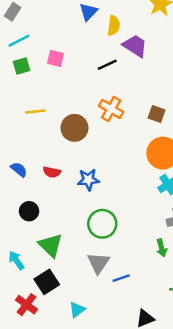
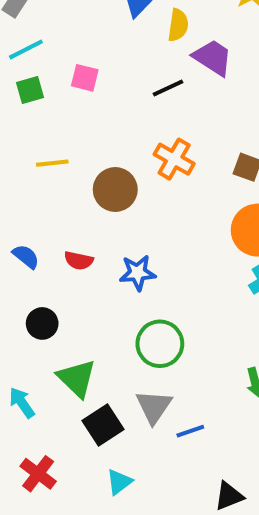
black square: (47, 282) -> (103, 425), moved

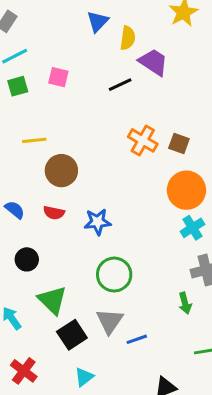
orange cross: (174, 159) -> (143, 140), moved
brown circle: (115, 189) -> (61, 171), moved

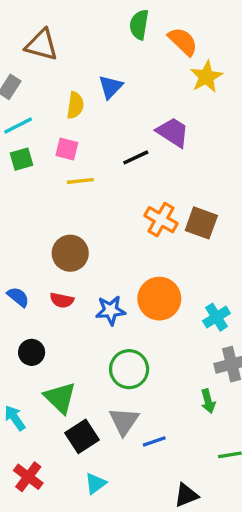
yellow semicircle: (128, 38) -> (75, 105), moved
yellow line: (34, 140) -> (80, 181), moved
brown square: (179, 143) -> (201, 223), size x1.4
orange circle: (186, 190) -> (159, 299), moved

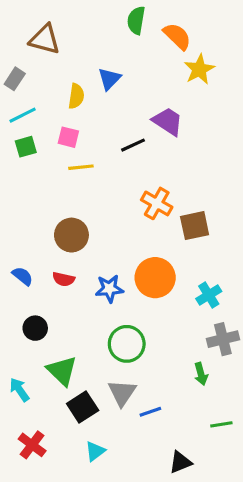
brown square: (201, 223) -> (195, 226), moved, turned -32

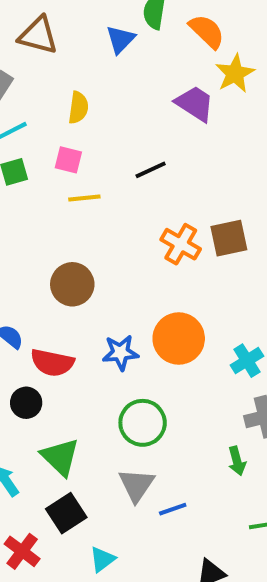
blue triangle: (109, 79) -> (120, 39), moved
purple trapezoid: (168, 121) -> (195, 104), moved
brown square: (195, 226) -> (229, 238), moved
red semicircle: (64, 279) -> (52, 363), moved, size x1.5
black square: (83, 407) -> (66, 513), moved

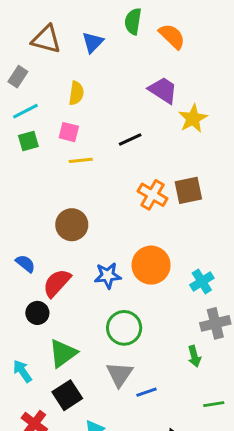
blue triangle: (120, 39) -> (93, 42), moved
yellow star: (235, 74) -> (193, 119), moved
red semicircle: (52, 363) -> (57, 283), turned 120
green triangle: (60, 457) -> (63, 353), turned 40

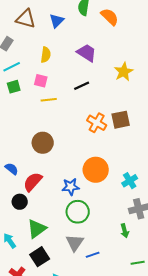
purple trapezoid: (163, 90) -> (87, 53), moved
blue star: (108, 276) -> (71, 187), moved

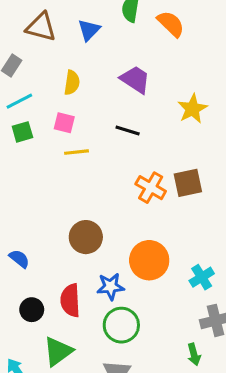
black line: (82, 86) -> (128, 130), turned 42
brown circle: (43, 143) -> (86, 237), moved
red semicircle: (33, 182) -> (70, 300), moved, turned -45

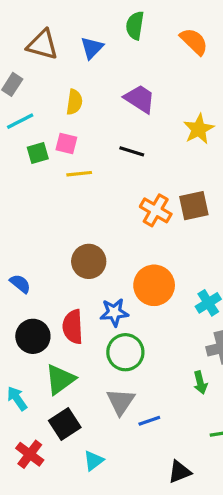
orange semicircle: (171, 24) -> (194, 41), moved
green square: (22, 132) -> (38, 153), moved
black circle: (32, 310) -> (33, 336), size x1.4

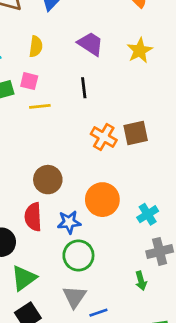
yellow star: (199, 129) -> (140, 51), moved
black line: (132, 151) -> (84, 88), turned 66
red semicircle: (73, 327) -> (33, 217), moved

